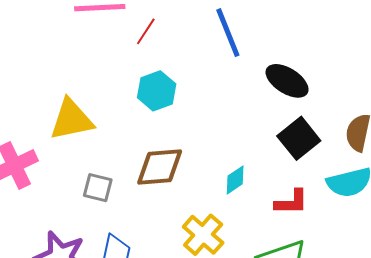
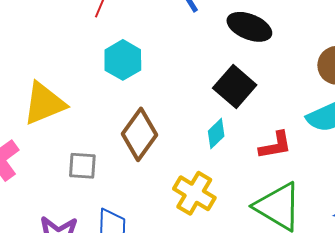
black square: (299, 138) -> (235, 86), moved
brown diamond: (160, 167) -> (139, 134), turned -39

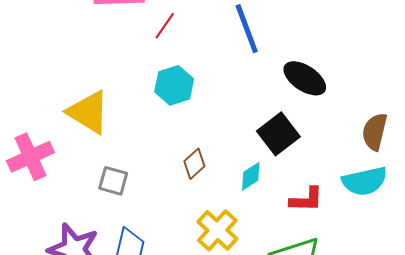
yellow triangle: (44, 104) -> (88, 112), turned 42
brown diamond: (139, 134) -> (194, 164), moved, size x0.6

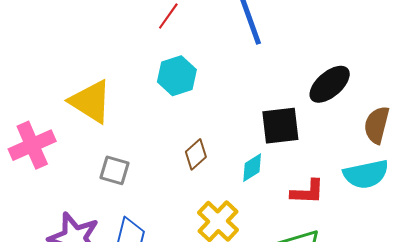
black ellipse: (305, 78) -> (330, 84), moved, turned -75
black square: (278, 134) -> (280, 126), turned 30

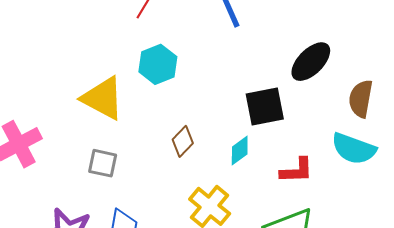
yellow triangle: (91, 101) -> (103, 98), moved
cyan semicircle: (366, 174) -> (354, 149), turned 36

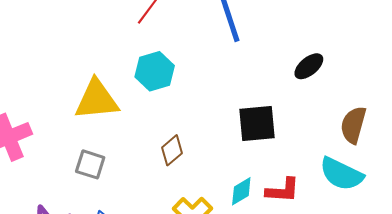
black ellipse: (311, 62) -> (309, 66), moved, size x0.7
yellow triangle: (103, 98) -> (97, 100), turned -39
cyan diamond: (240, 150) -> (241, 191), moved

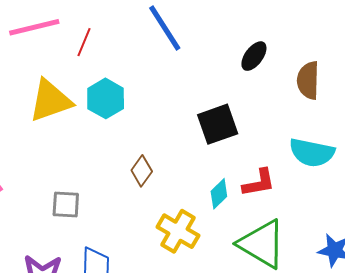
yellow triangle: (97, 100) -> (50, 101), moved
brown semicircle: (353, 125) -> (308, 80), moved

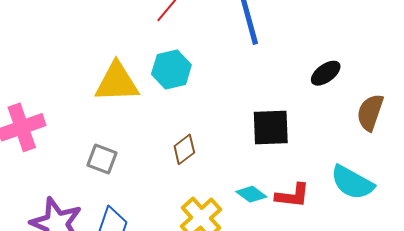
yellow triangle: (50, 101) -> (117, 82), moved
cyan diamond: (219, 194) -> (251, 194), turned 64

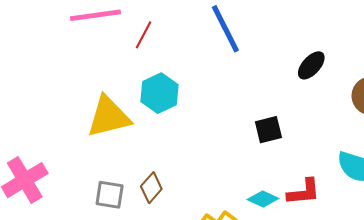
black square: (271, 127) -> (268, 130), size x0.7
brown diamond: (184, 149) -> (151, 188), moved

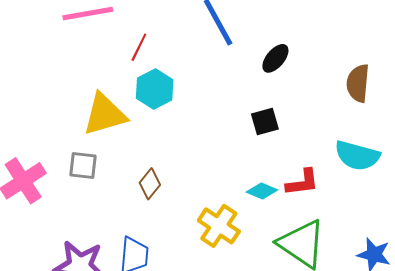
red line: (144, 35) -> (139, 47), moved
black ellipse: (311, 65) -> (275, 58), moved
gray square: (110, 195) -> (83, 166), moved

